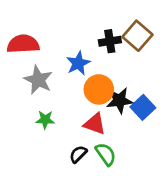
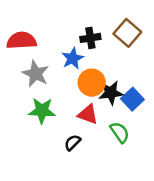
black cross: (110, 41) -> (90, 38), moved
green star: (45, 120) -> (42, 111), size x1.5
green semicircle: (106, 154) -> (120, 132), moved

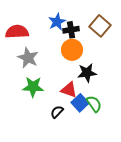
blue star: (73, 58) -> (57, 22), moved
orange circle: (92, 83) -> (72, 50), moved
blue square: (132, 99) -> (80, 103), moved

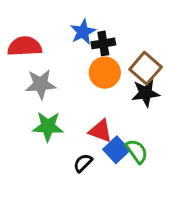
brown square: (100, 26) -> (146, 68), moved
gray star: (28, 58) -> (41, 84), turned -30
black star: (87, 73) -> (146, 93), moved

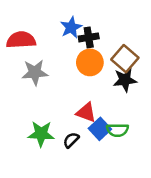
green star: (48, 126) -> (41, 134), moved
green semicircle: (137, 151) -> (117, 130), turned 125

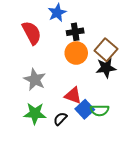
blue star: (71, 27) -> (57, 13), moved
red semicircle: (21, 40) -> (32, 33), moved, turned 65
gray star: (35, 72) -> (35, 80), moved, turned 30

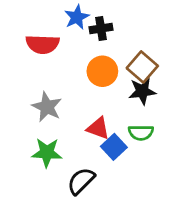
black cross: (75, 32) -> (101, 29), moved
red semicircle: (32, 33) -> (43, 44), turned 120
green semicircle: (100, 110) -> (141, 133), moved
black semicircle: (60, 119) -> (81, 181), moved, size x1.5

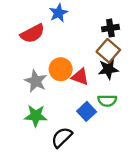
black cross: (101, 29) -> (110, 28), moved
red semicircle: (43, 44) -> (32, 33), turned -30
orange circle: (102, 71) -> (61, 69), moved
red triangle: (98, 128) -> (80, 77), moved

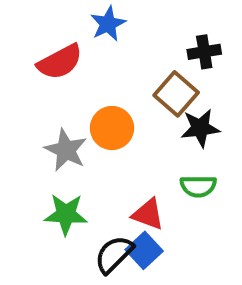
brown square: (108, 51) -> (176, 94), moved
red triangle: (80, 77) -> (148, 214), moved
blue square: (87, 111) -> (144, 250), moved

